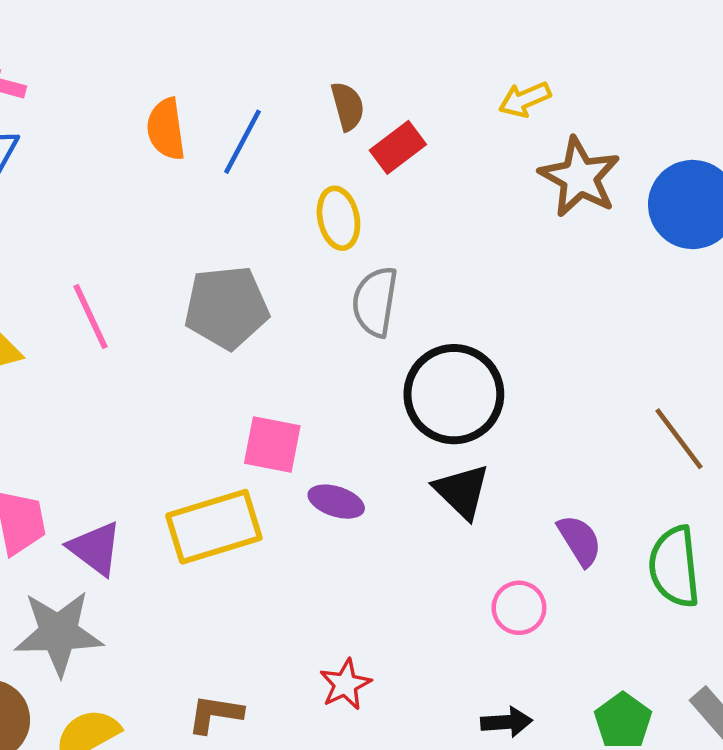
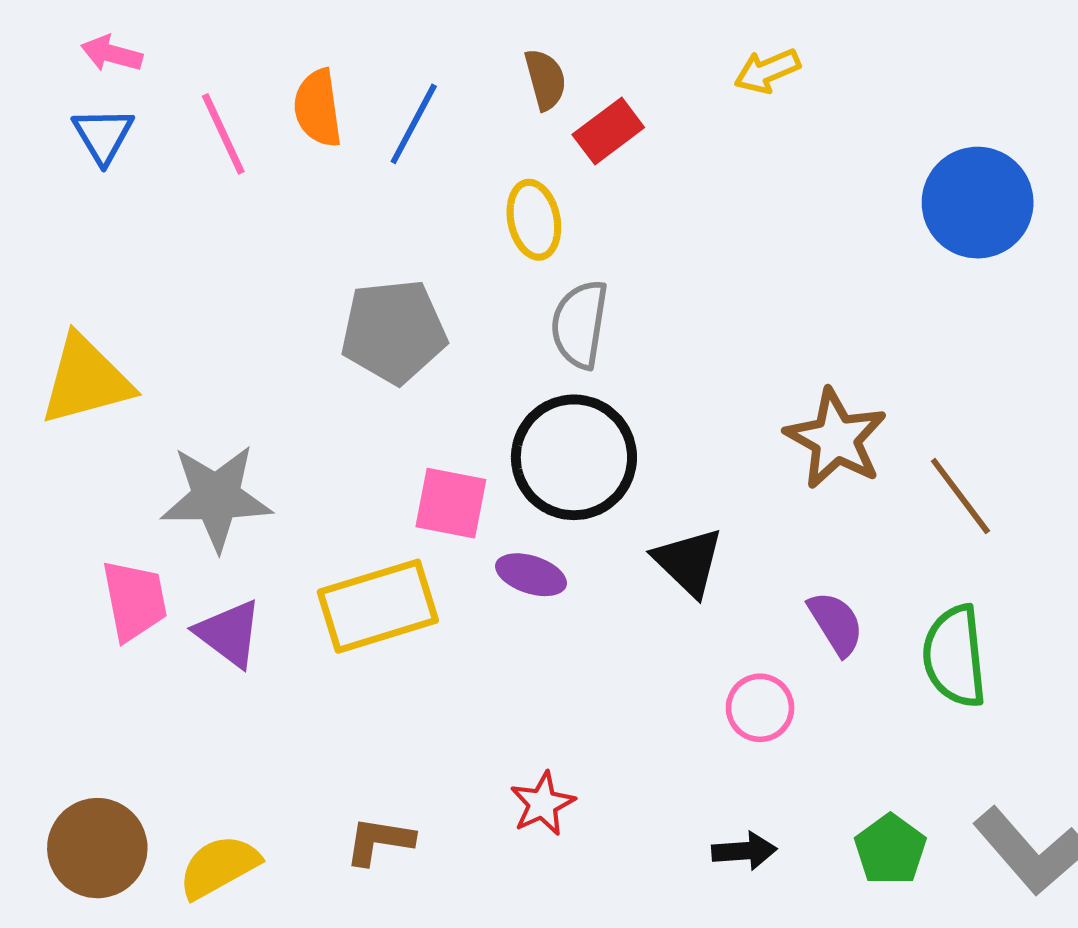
brown star: (580, 177) -> (836, 439), moved
pink line: (91, 316) -> (223, 134), moved
black circle: (454, 394) -> (574, 457), moved
gray star: (59, 633) -> (216, 497), moved

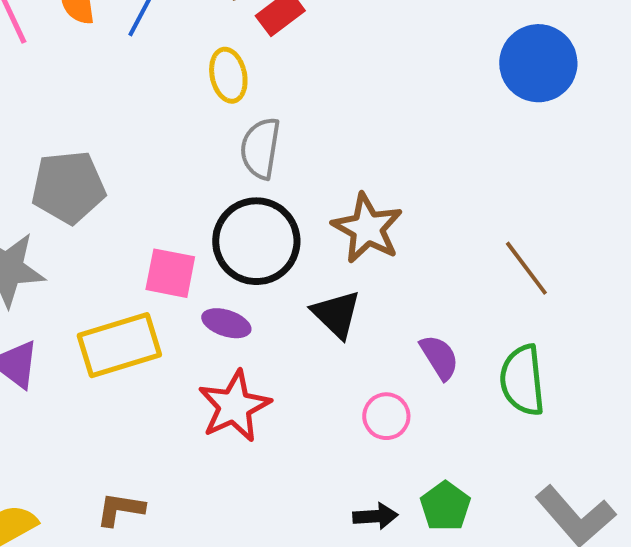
gray pentagon: (394, 331) -> (68, 187), moved
brown star: (836, 439) -> (367, 228), moved
red star: (542, 804) -> (234, 406), moved, size x1.6
green pentagon: (890, 850) -> (445, 506), moved

